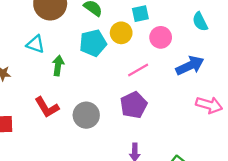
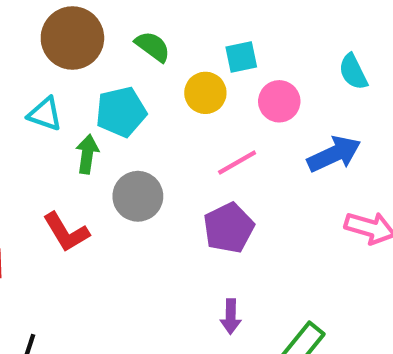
cyan pentagon: (93, 43) -> (121, 112), moved
gray circle: (86, 115) -> (138, 196), moved

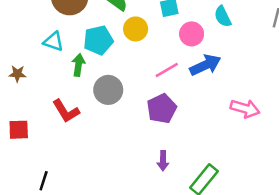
cyan semicircle: (353, 72) -> (223, 17), moved
yellow circle: (205, 93) -> (136, 29), moved
blue arrow: (334, 154) -> (205, 65), moved

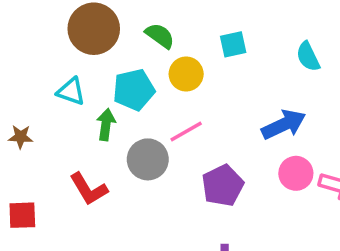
pink circle: (192, 34) -> (296, 173), moved
pink line: (167, 70) -> (186, 132), moved

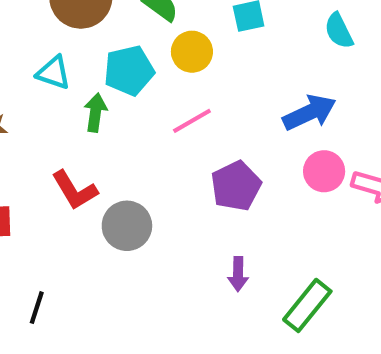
gray circle: (148, 159) -> (127, 226), moved

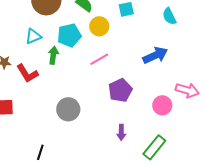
cyan triangle: (54, 73) -> (33, 36), turned -42
pink circle: (324, 171) -> (162, 105), moved
red L-shape: (74, 190) -> (27, 73), moved
black line: (37, 308) -> (40, 152), moved

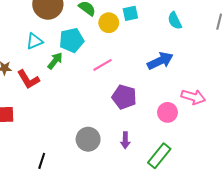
yellow circle: (99, 26) -> (109, 23), moved
green arrow: (53, 55) -> (55, 61), turned 30
purple pentagon: (120, 90) -> (124, 97), turned -30
gray circle: (68, 109) -> (88, 139), moved

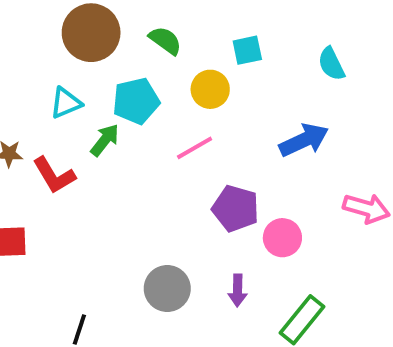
yellow circle: (109, 23) -> (210, 89), moved
pink circle: (167, 112) -> (282, 238), moved

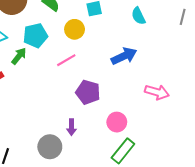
pink circle: (282, 238) -> (117, 122), moved
gray circle: (167, 288) -> (50, 147), moved
purple arrow: (238, 290) -> (71, 127), moved

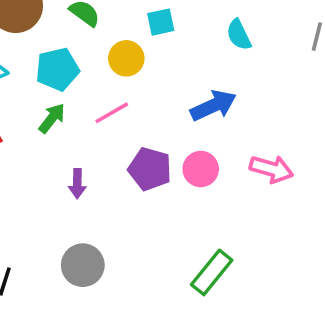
green arrow: (19, 56) -> (52, 118), moved
pink circle: (117, 122) -> (201, 169), moved
purple arrow: (71, 127) -> (77, 184), moved

